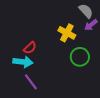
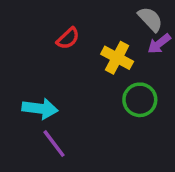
red semicircle: (30, 48) -> (68, 38), moved

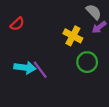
red semicircle: (68, 38) -> (17, 24), moved
purple line: (54, 144) -> (40, 70), moved

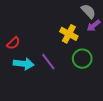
red semicircle: (17, 24) -> (13, 43), moved
purple line: (40, 70) -> (48, 62), moved

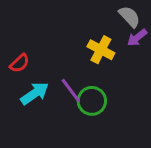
green circle: (82, 59) -> (92, 101), moved
cyan arrow: (24, 64) -> (35, 93), turned -42

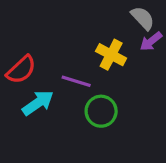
red semicircle: (20, 63) -> (21, 70), size x1.4
purple line: (71, 90) -> (76, 81), moved, turned -36

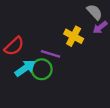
green circle: (101, 111) -> (42, 69), moved

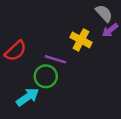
cyan arrow: (25, 68) -> (28, 97), moved

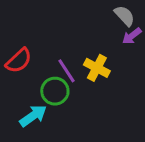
yellow cross: (81, 40) -> (97, 68), moved
purple line: (55, 59) -> (67, 71), turned 40

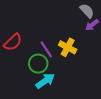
cyan arrow: (33, 116) -> (45, 81), moved

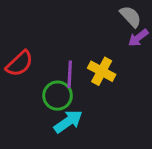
purple line: (46, 49) -> (70, 74), turned 36

